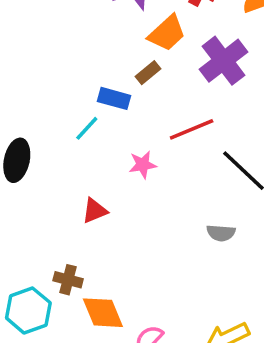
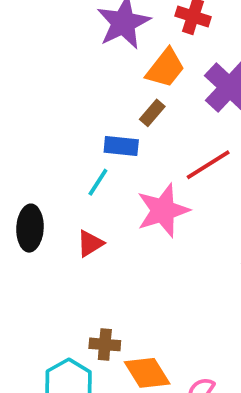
pink star: (143, 165) -> (163, 210), size x1.8
red triangle: (95, 211) -> (90, 243), moved

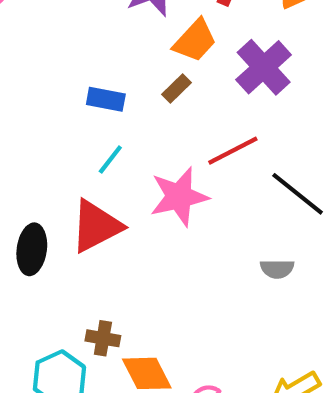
blue rectangle: (121, 146) -> (106, 99), moved
black ellipse: (30, 228) -> (32, 249), moved
red triangle: (90, 243) -> (96, 226), size x1.8

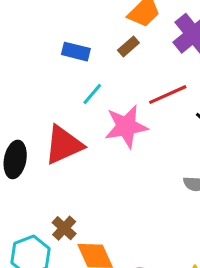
cyan line: (110, 160) -> (92, 94), moved
brown cross: (103, 338) -> (64, 228), turned 30

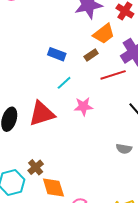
red line: (168, 95) -> (113, 75), moved
pink star: (126, 126) -> (83, 106), size x0.7

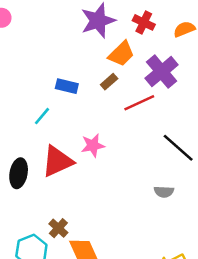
cyan line: (64, 83) -> (42, 116), moved
pink star: (83, 106) -> (93, 145), moved

